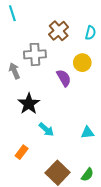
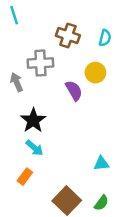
brown cross: (59, 31) -> (68, 36), turned -30
cyan arrow: (46, 129) -> (34, 148), moved
cyan triangle: (87, 133) -> (101, 163), moved

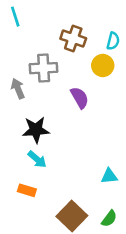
yellow circle: (95, 73) -> (103, 65), moved
black star: (33, 120) -> (36, 130), turned 30
orange rectangle: (25, 177) -> (27, 190), turned 70

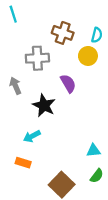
gray arrow: (18, 89) -> (15, 86), moved
black star: (36, 130) -> (44, 105), moved, turned 30
cyan arrow: (37, 159) -> (32, 136), turned 112
green semicircle: (109, 219) -> (97, 176), moved

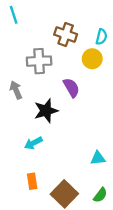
black star: (44, 105) -> (46, 111), turned 30
orange rectangle: (23, 163) -> (32, 181), moved, turned 64
green semicircle: (97, 176) -> (100, 195), moved

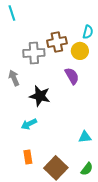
brown cross: (66, 34) -> (57, 42), moved, turned -30
purple semicircle: (71, 88) -> (72, 76), moved
black star: (46, 111) -> (40, 96), turned 30

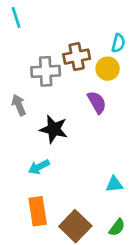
orange rectangle: (28, 157) -> (38, 211), size x1.5

